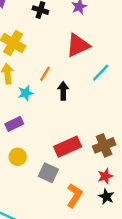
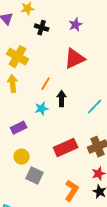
cyan line: (101, 73) -> (95, 107), moved
cyan star: (26, 93) -> (42, 109), moved
gray square: (48, 173) -> (35, 176), moved

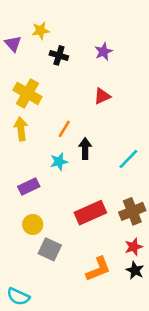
red triangle: (75, 59) -> (102, 96), size x0.6
orange L-shape: (72, 191) -> (98, 269), turned 35

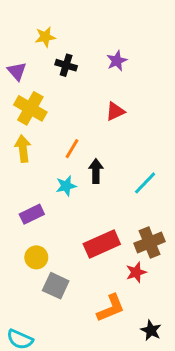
purple triangle: (13, 44) -> (17, 71), moved
red star: (134, 247) -> (136, 272), moved
black star: (135, 270) -> (151, 330), moved

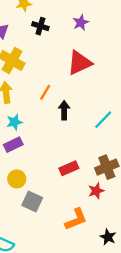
red triangle: (115, 111) -> (80, 63), size x1.6
cyan star: (66, 186) -> (14, 122), moved
red rectangle: (102, 244) -> (69, 168), size x0.7

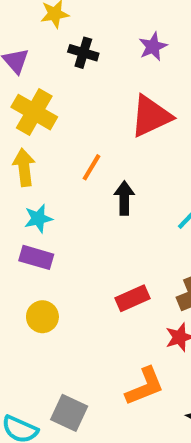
purple rectangle: (13, 145) -> (36, 257), turned 42
gray square: (32, 201) -> (69, 413), moved

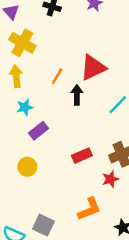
red triangle: (151, 116) -> (93, 68), moved
purple rectangle: (36, 257) -> (38, 131), moved, turned -54

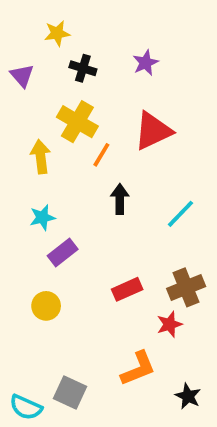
yellow cross: (22, 43) -> (77, 122), moved
red triangle: (93, 68) -> (153, 131), moved
yellow arrow: (16, 76) -> (41, 157), moved
orange line: (57, 76) -> (101, 155), moved

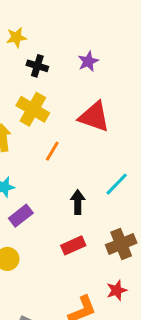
red triangle: (153, 131) -> (94, 117), turned 44
orange line: (101, 155) -> (52, 151), moved
black arrow: (120, 199) -> (78, 202), moved
red star: (169, 324) -> (117, 290), moved

